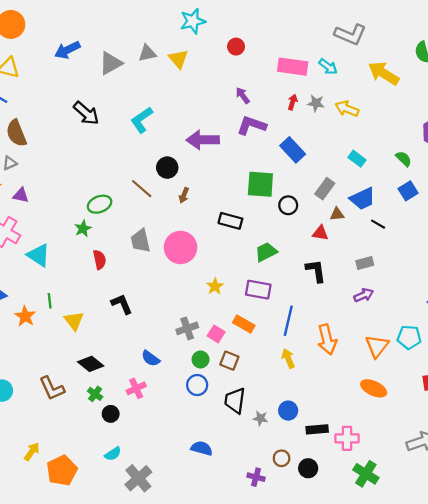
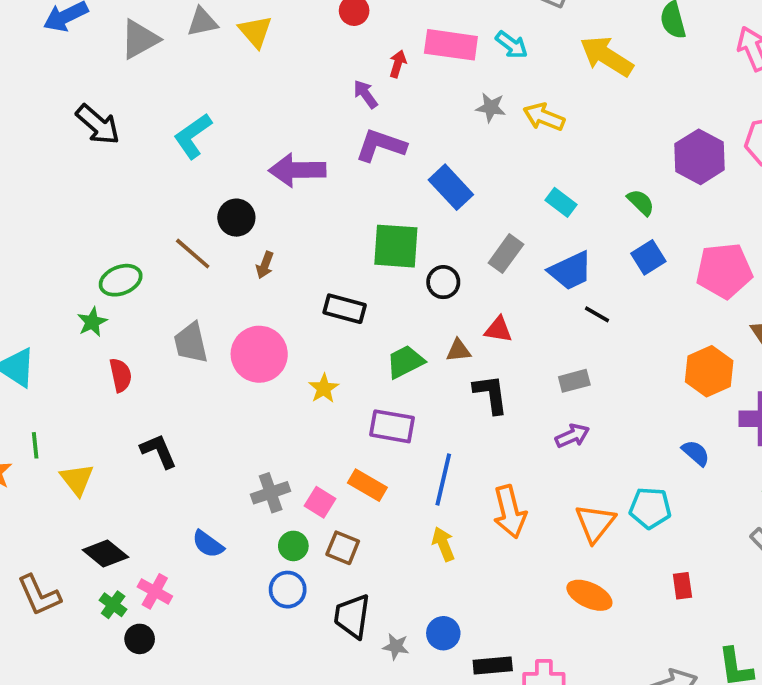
red arrow: (293, 102) -> (398, 64), moved
brown triangle: (337, 214) -> (458, 350), moved
yellow star: (215, 286) -> (324, 388), moved
pink cross: (136, 388) -> (155, 591), moved, turned -36

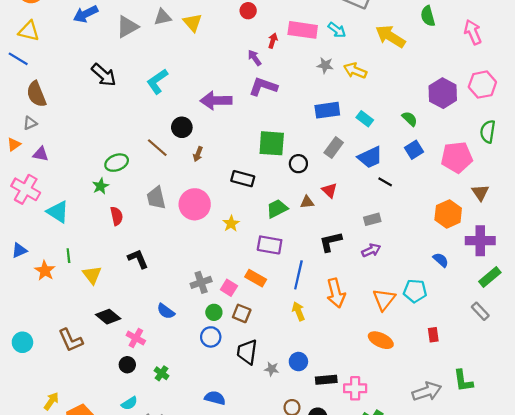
blue rectangle: (451, 187) -> (327, 110), moved, turned -55
red triangle: (498, 330) -> (329, 190), turned 35
black L-shape: (491, 394) -> (331, 242), moved, turned -95
green cross: (113, 605) -> (162, 373), moved

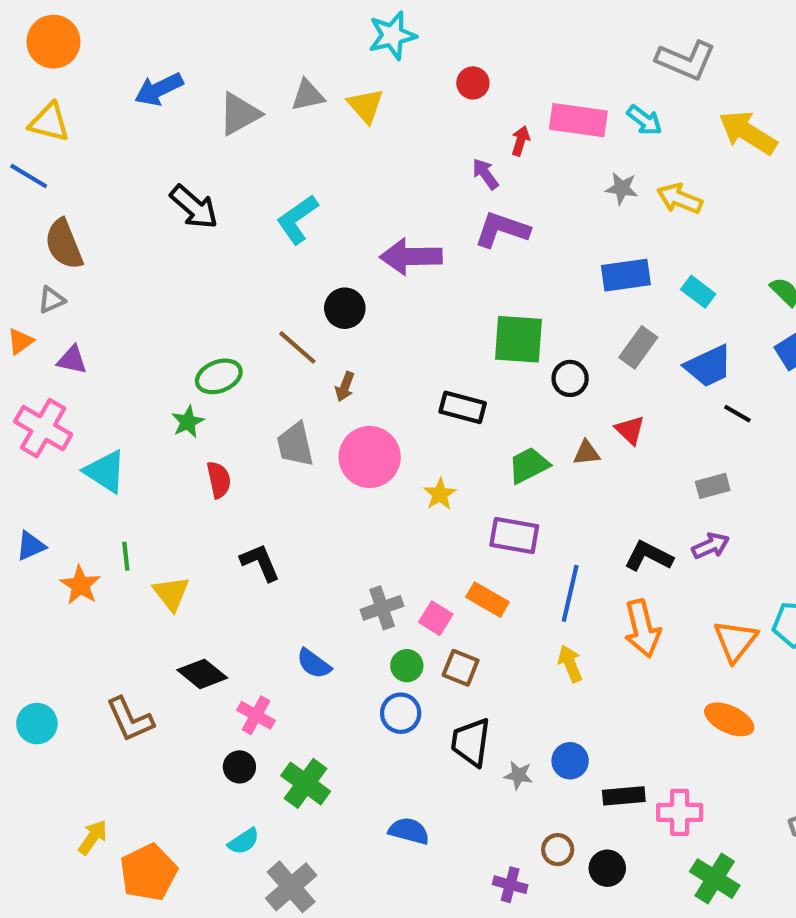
brown arrow: (198, 154) -> (345, 387), moved
black L-shape: (331, 242) -> (649, 556), moved, turned 40
green cross: (162, 373) -> (306, 783), size x1.6

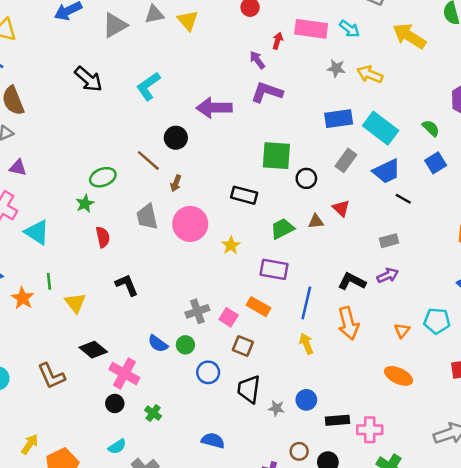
cyan rectangle: (698, 292) -> (381, 128), size x1.8
orange triangle: (735, 641) -> (402, 330), size x0.6
green circle: (407, 666) -> (185, 345), moved
pink cross: (256, 715) -> (124, 374), size x1.4
green cross: (306, 783) -> (153, 413), size x0.6

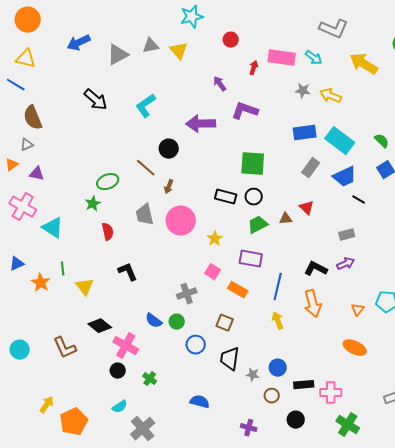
purple arrow: (257, 60) -> (220, 84), moved
black circle: (306, 178) -> (254, 197), moved
pink square: (229, 317) -> (213, 272), moved
brown circle: (299, 451) -> (272, 396), moved

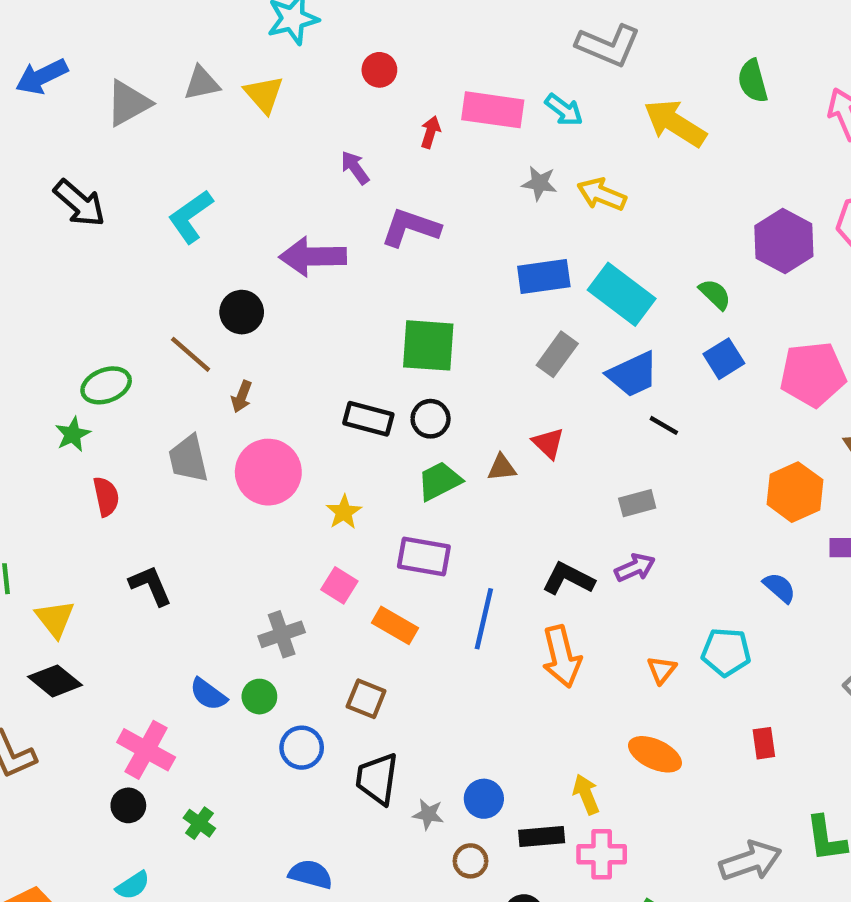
yellow arrow: (278, 321) -> (586, 794), moved
black diamond: (100, 326) -> (55, 681), moved

